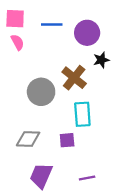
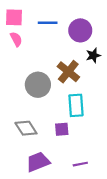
gray diamond: (28, 139) -> (26, 128), turned 55
purple trapezoid: (41, 176) -> (38, 162), turned 45

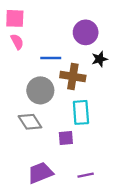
blue line: (48, 23) -> (51, 58), moved
brown cross: (68, 72) -> (73, 76), turned -30
gray diamond: (26, 128) -> (30, 122), moved

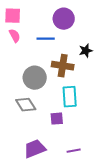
purple circle: (86, 32) -> (64, 19), moved
blue line: (51, 58) -> (46, 39), moved

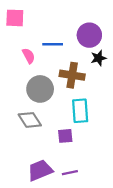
purple circle: (64, 19) -> (89, 35), moved
pink semicircle: (15, 36) -> (29, 56), moved
purple line: (74, 151) -> (70, 173), moved

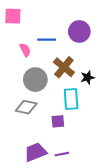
black star: (98, 58) -> (87, 77), moved
brown cross: (72, 75) -> (64, 67), turned 30
gray diamond: (30, 120) -> (26, 107), turned -45

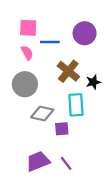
pink square: (13, 16) -> (28, 28), moved
gray circle: (35, 80) -> (25, 84), moved
gray diamond: (26, 107) -> (42, 114), moved
purple line: (62, 154) -> (66, 163), turned 64

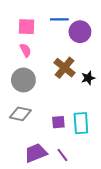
blue line: (50, 42) -> (59, 19), moved
cyan rectangle: (76, 105) -> (81, 123), moved
gray diamond: (42, 114) -> (20, 114), moved

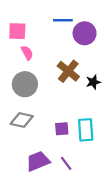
pink square: (26, 27) -> (17, 31), moved

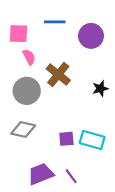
blue line: (63, 20) -> (55, 22), moved
brown cross: (68, 71) -> (58, 74), moved
cyan rectangle: (86, 130) -> (92, 140), turned -70

